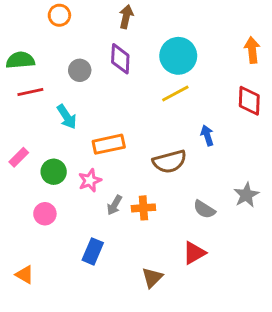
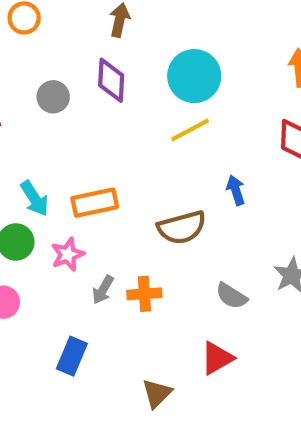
cyan arrow: (67, 117) -> (34, 198), moved

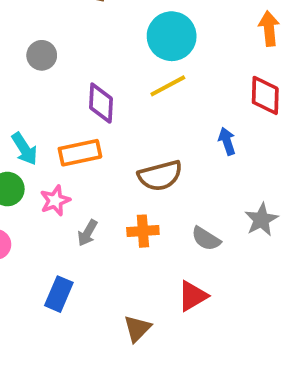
purple diamond: (111, 80) -> (101, 103), moved
blue arrow: (236, 190) -> (227, 141), moved
orange cross: (144, 294) -> (143, 231), moved

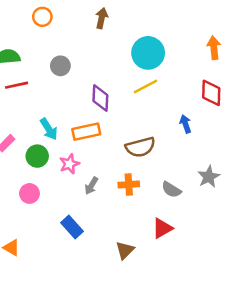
blue rectangle: (59, 294) -> (72, 227), turned -65

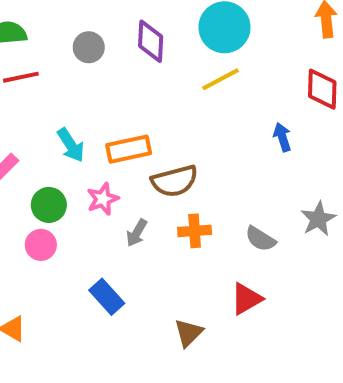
purple diamond: (100, 98) -> (151, 41), moved
brown semicircle: (140, 147) -> (175, 181), moved
green circle: (37, 156) -> (49, 205), moved

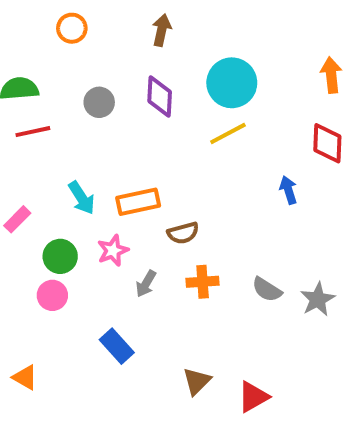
brown semicircle: (175, 181) -> (183, 233), size x0.7
gray star: (318, 219) -> (318, 299), moved
red triangle: (246, 299) -> (253, 397), moved

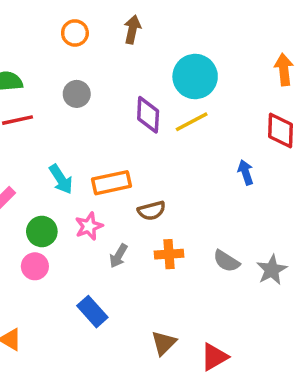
orange circle: (72, 28) -> (75, 33), moved
purple diamond: (160, 96) -> (148, 115), moved

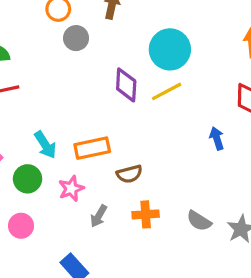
gray circle: (77, 94) -> (76, 38), moved
green circle: (42, 231) -> (28, 179), moved

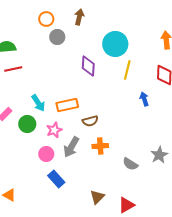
yellow line: (167, 91) -> (127, 70), moved, turned -48
gray arrow: (99, 216) -> (71, 147), size x1.5
gray semicircle: (199, 221) -> (130, 164), moved
pink circle: (21, 226) -> (46, 154), moved

